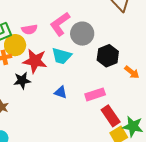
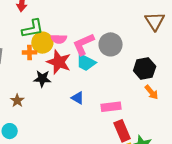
pink L-shape: (60, 24) -> (83, 44), moved
pink semicircle: (29, 29) -> (59, 39), moved
black hexagon: (108, 56) -> (145, 69), moved

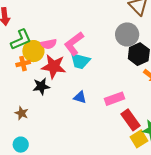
gray circle: (111, 44) -> (127, 34), moved

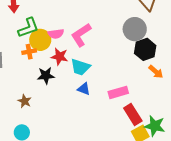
cyan trapezoid: (80, 61) -> (80, 67), moved
red star: (54, 66) -> (59, 57), size x0.7

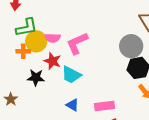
blue triangle: (84, 89) -> (72, 105), moved

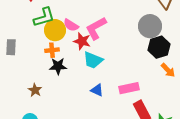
pink semicircle: (53, 38) -> (71, 25), turned 35
orange cross: (23, 51) -> (52, 50), moved
red star: (52, 61) -> (82, 41), moved

